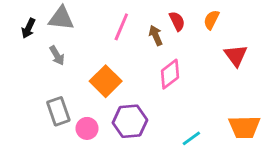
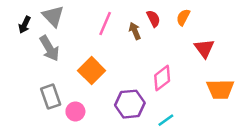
gray triangle: (61, 18) -> (53, 16), turned 40
gray arrow: (57, 55) -> (49, 48), size x1.5
pink diamond: (170, 74) -> (162, 78), moved
purple hexagon: (130, 121) -> (130, 104), moved
orange trapezoid: (244, 127) -> (220, 89), moved

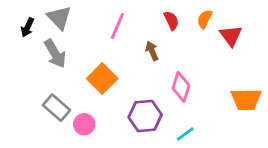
brown arrow: (135, 31) -> (152, 51), moved
red triangle: (204, 48) -> (231, 36), moved
pink diamond: (162, 78) -> (181, 87), turned -35
gray rectangle: (51, 97) -> (56, 108), turned -30

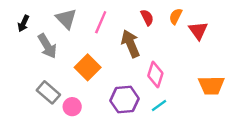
gray triangle: (59, 18) -> (66, 19), moved
brown arrow: (152, 51) -> (130, 44), size x1.6
cyan line: (185, 134) -> (159, 105), moved

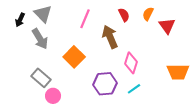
gray triangle: (66, 19) -> (43, 14), moved
pink circle: (72, 107) -> (53, 96), moved

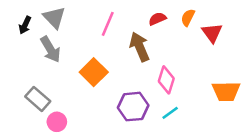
red semicircle: (124, 15) -> (157, 19), turned -88
gray rectangle: (41, 78) -> (38, 99), moved
pink circle: (53, 96) -> (57, 122), moved

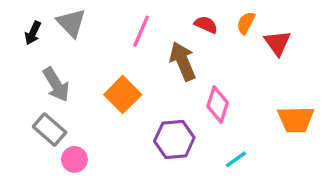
red semicircle: (157, 19) -> (206, 25), turned 48
gray arrow: (50, 49) -> (56, 85), moved
cyan line: (170, 113) -> (236, 159), moved

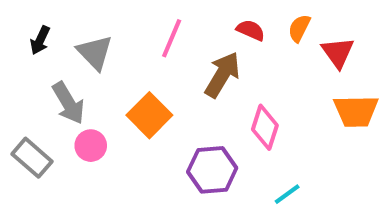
gray triangle: (71, 23) -> (95, 52), moved
brown arrow: (183, 61) -> (222, 75), turned 54
orange trapezoid: (296, 119) -> (356, 111), moved
gray rectangle: (50, 129) -> (32, 158), moved
pink circle: (74, 159) -> (91, 146), moved

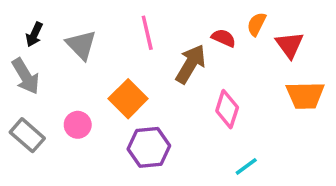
red semicircle: (251, 30) -> (224, 38), moved
pink line: (172, 38) -> (147, 33), turned -36
gray arrow: (68, 103) -> (26, 76), moved
purple hexagon: (212, 170) -> (149, 147), moved

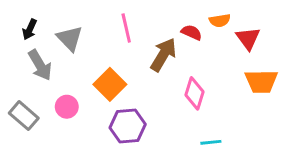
orange semicircle: (257, 24) -> (220, 21), turned -126
gray arrow: (26, 76) -> (40, 65), moved
cyan line: (246, 166) -> (211, 142), turned 30

